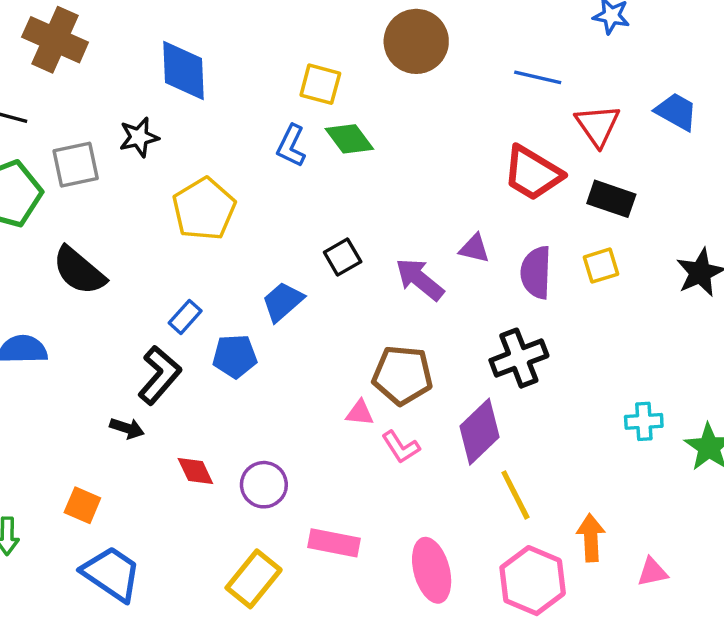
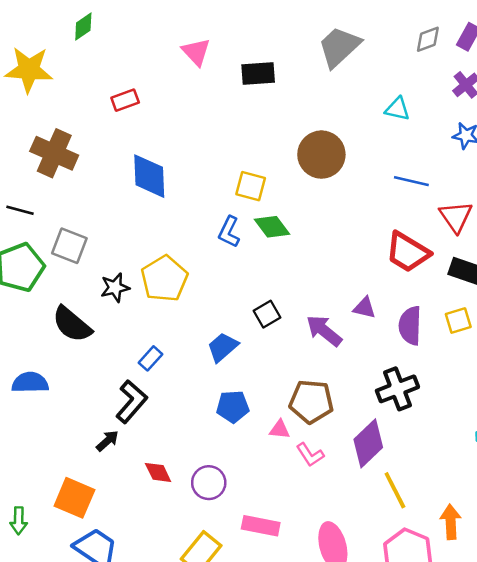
black star: (139, 137) -> (115, 288), moved
gray square: (76, 165) -> (69, 246), turned 33
blue pentagon: (235, 356) -> (233, 407), moved
black arrow: (127, 428) -> (107, 441), turned -60
orange square: (82, 505) -> (74, 498), size x1.5

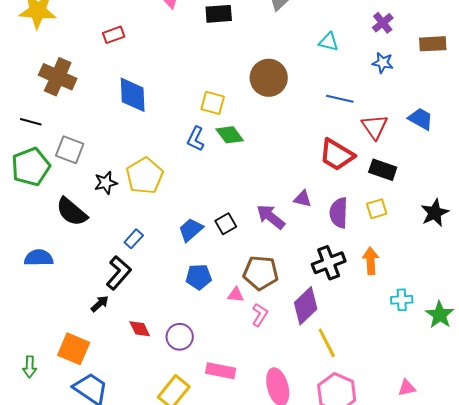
black square: (267, 314) -> (226, 224), moved
pink L-shape: (310, 455) -> (260, 315), turned -115
orange arrow: (451, 522) -> (371, 261), moved

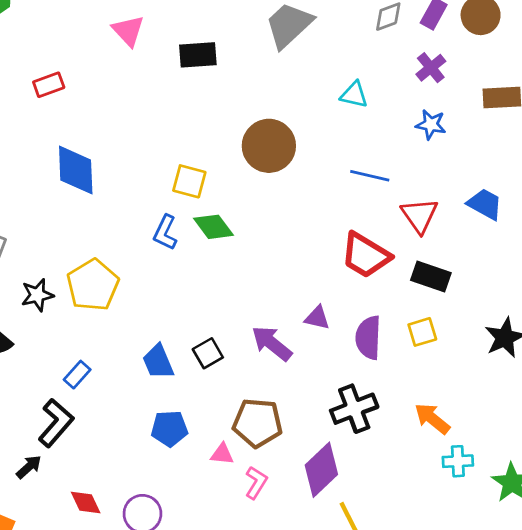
blue trapezoid: (191, 230) -> (158, 362), turned -72
orange arrow: (371, 261) -> (432, 419), moved, turned -48

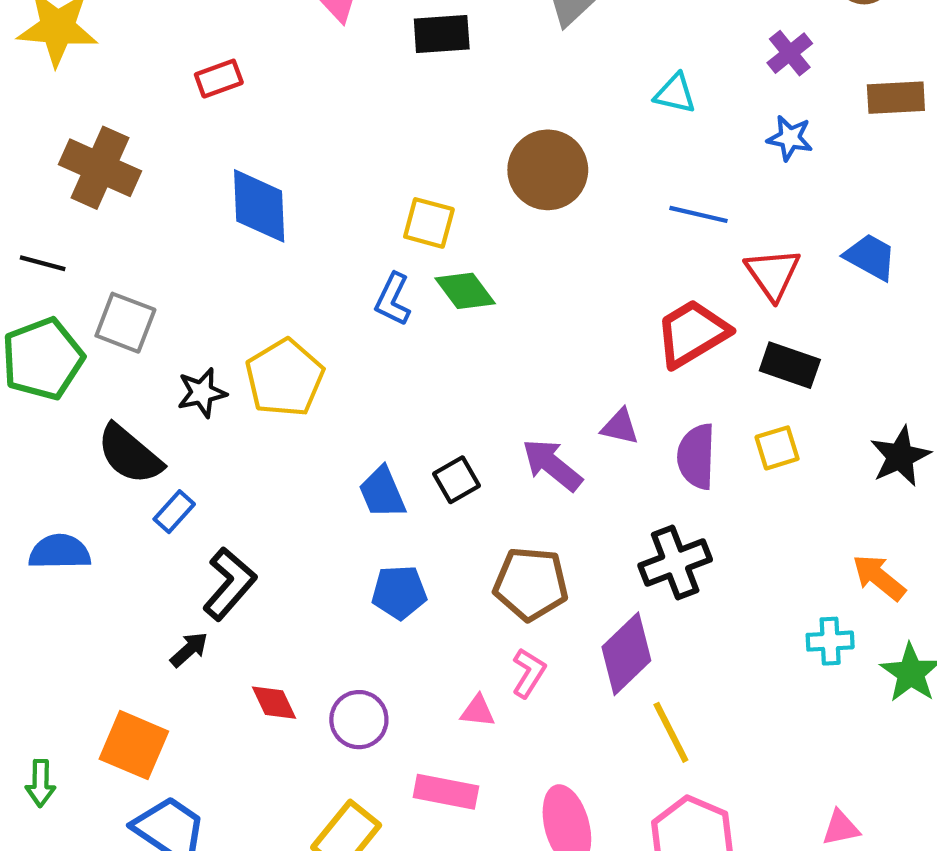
red trapezoid: (365, 255) -> (692, 333), turned 118
blue rectangle: (77, 375) -> (174, 512), moved
orange arrow: (432, 419) -> (879, 577), moved
pink triangle: (222, 454) -> (478, 711), moved

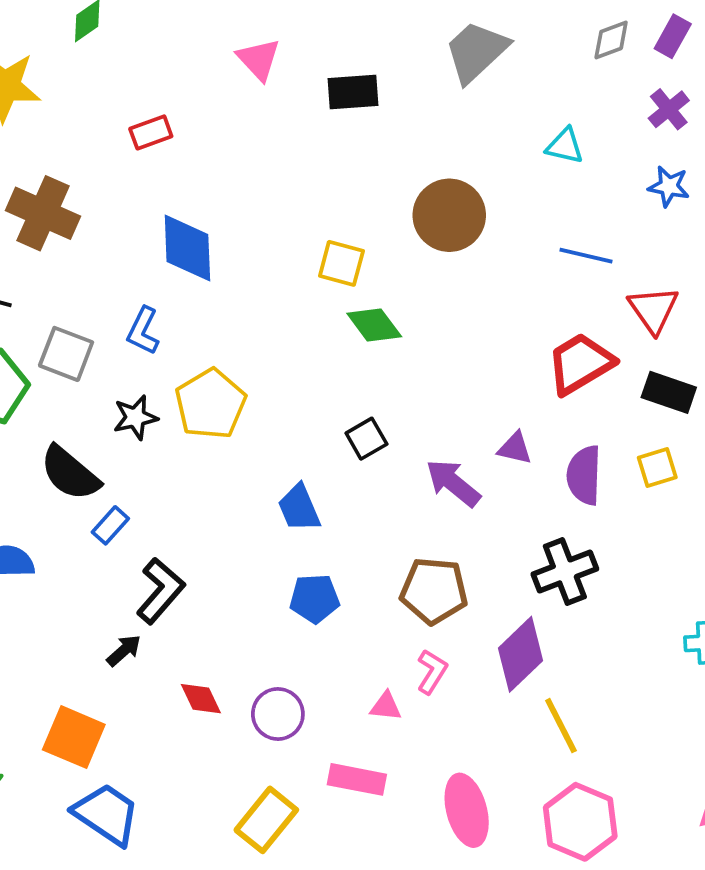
blue L-shape: (393, 299) -> (143, 331), moved
black square: (457, 480) -> (366, 439), moved

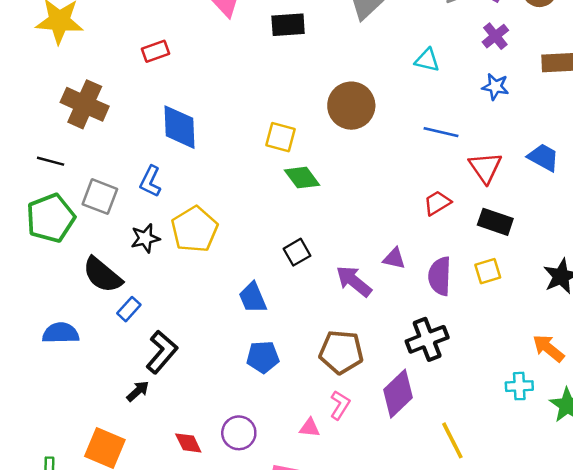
red trapezoid: (580, 364) -> (437, 203), size x0.6
red diamond: (201, 699) -> (188, 443), moved
yellow line: (561, 726) -> (452, 440), moved

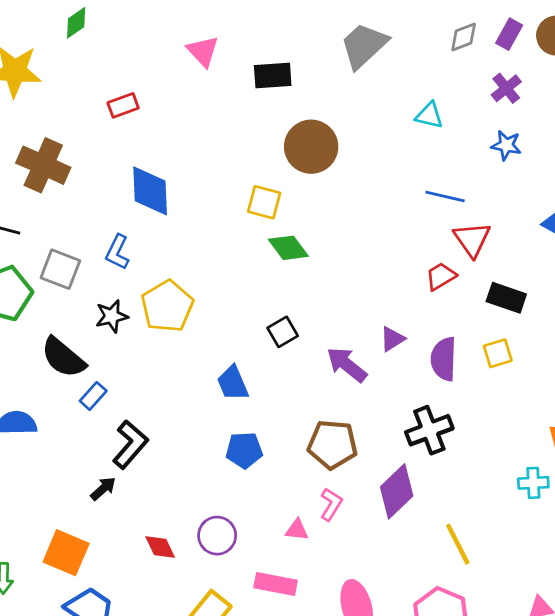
brown circle: (351, 106) -> (311, 147), moved
red triangle: (485, 167) -> (472, 239), moved
purple triangle: (394, 258) -> (392, 339), turned -45

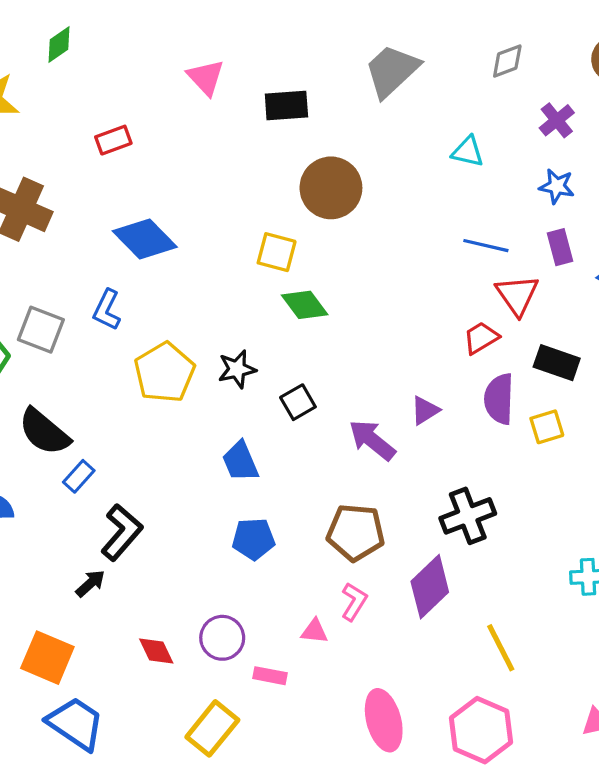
purple rectangle: (509, 34) -> (560, 247), moved, turned -44
blue diamond: (150, 191) -> (145, 239), turned -42
black star: (112, 316) -> (237, 369), moved
purple semicircle: (444, 359) -> (499, 399), moved
pink rectangle: (276, 584) -> (270, 676), moved, size x0.7

